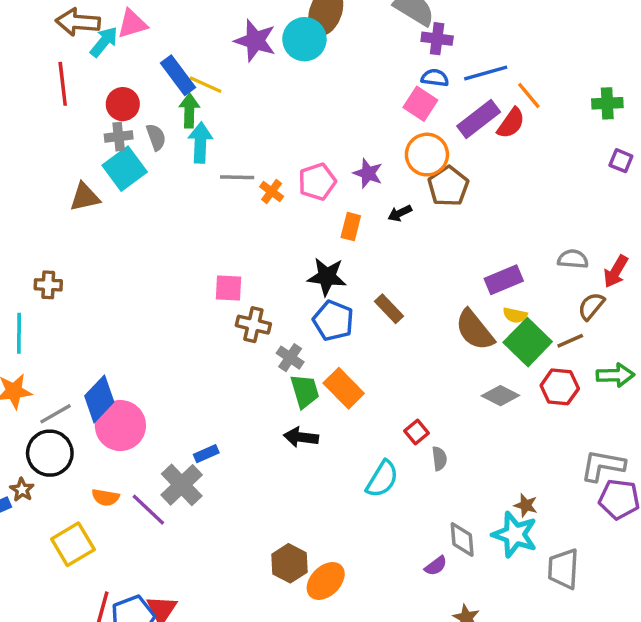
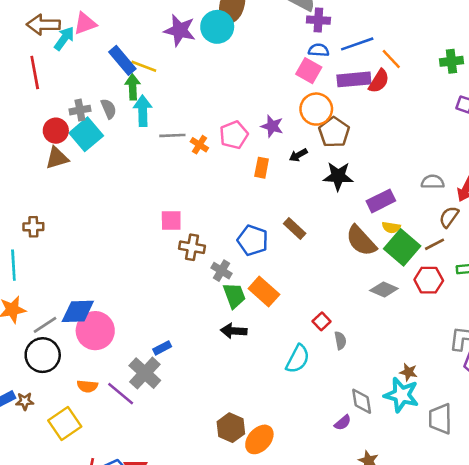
red circle: (123, 104) -> (56, 131), moved
purple rectangle: (479, 119) -> (354, 79), turned 36
black star: (327, 277) -> (338, 176), moved
blue diamond: (99, 399) -> (78, 311), turned 48
brown star: (22, 490) -> (25, 401), moved, turned -30

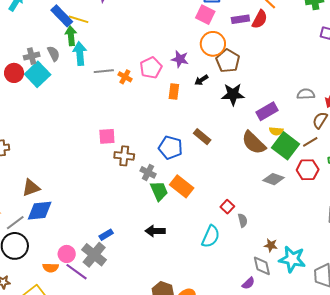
purple rectangle: (354, 79) -> (240, 19), size x0.7
brown triangle: (57, 158) -> (31, 188), moved
pink circle: (95, 331) -> (67, 254), moved, size x0.6
black arrow: (234, 331) -> (155, 231), moved
brown star: (409, 372) -> (271, 245), moved

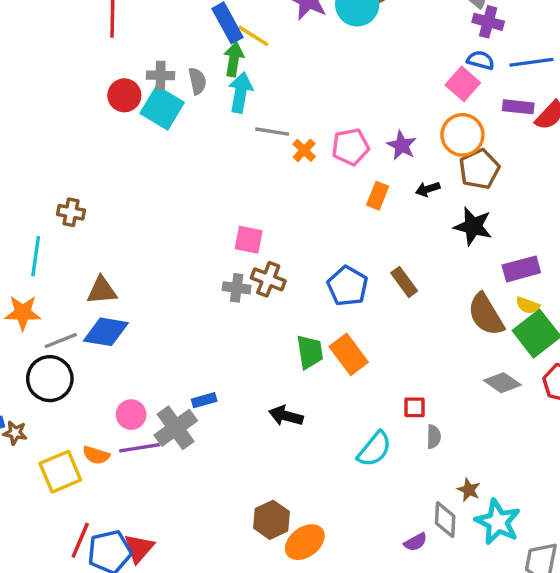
cyan square: (38, 74) -> (162, 108), turned -30
gray cross: (148, 172) -> (237, 288), moved, turned -35
red square: (227, 207) -> (415, 407), turned 32
orange semicircle: (51, 268) -> (96, 455), moved
purple line: (77, 272) -> (139, 448), turned -60

